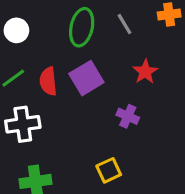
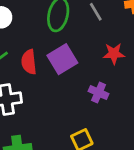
red star: (145, 72) -> (114, 54), turned 30

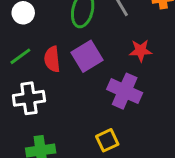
purple cross: (99, 93) -> (125, 91), size x1.6

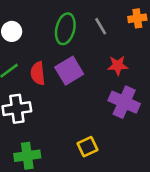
purple cross: (125, 91) -> (124, 102), moved

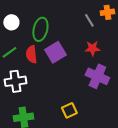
gray line: (101, 26) -> (89, 20), moved
green ellipse: (65, 29) -> (40, 29), moved

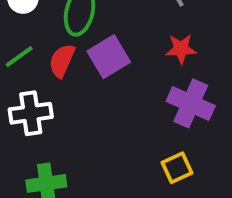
red semicircle: (31, 54) -> (62, 61), turned 30
yellow square: (69, 110) -> (177, 168), moved

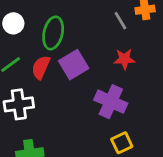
purple cross: (191, 103) -> (111, 102), moved

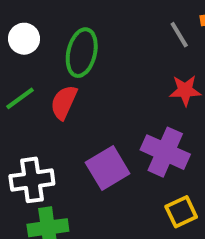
purple square: (74, 65) -> (108, 168), moved
white cross: (19, 104) -> (32, 180), moved

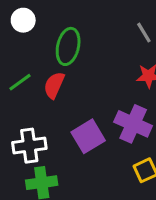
white circle: (24, 39) -> (23, 20), moved

